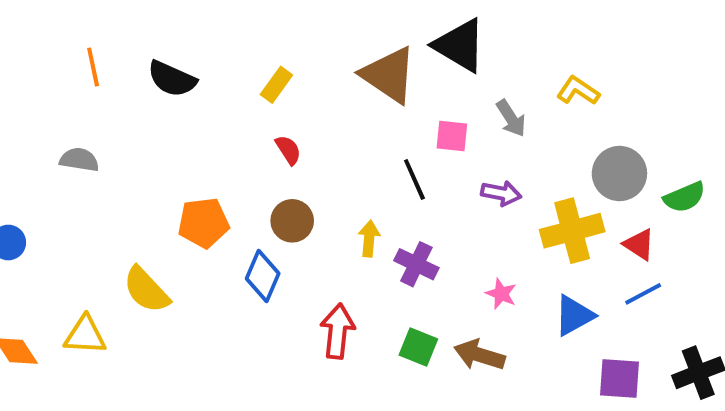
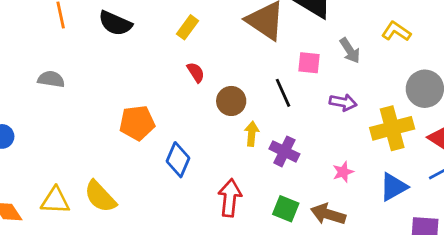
brown circle: (292, 221) -> (231, 101), moved
yellow semicircle: (146, 290) -> (100, 196), moved
pink star: (501, 294) -> (343, 172), turned 30

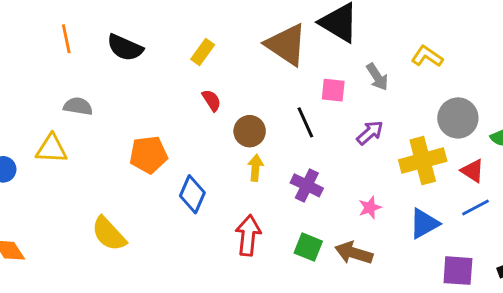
gray semicircle: (51, 79) -> (78, 106), moved
purple arrow: (343, 102) -> (370, 133), turned -52
yellow arrow: (252, 134) -> (255, 168), moved
yellow triangle: (55, 201) -> (52, 149), moved

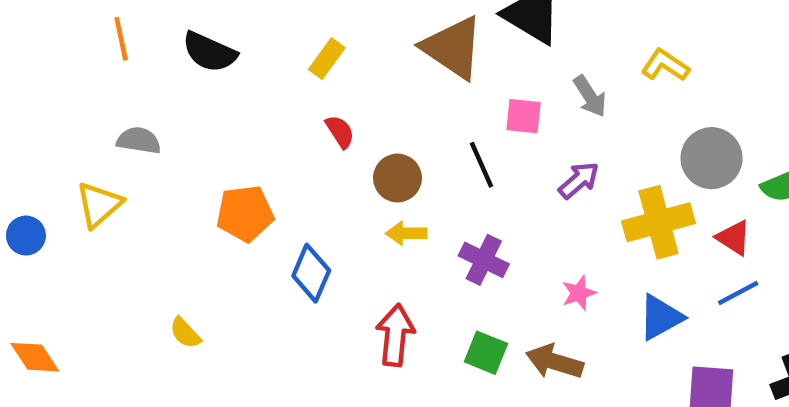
yellow triangle: (52, 149) -> (99, 205), turned -44
yellow arrow: (255, 168) -> (406, 233), turned -95
yellow semicircle: (109, 234) -> (185, 333), size x0.6

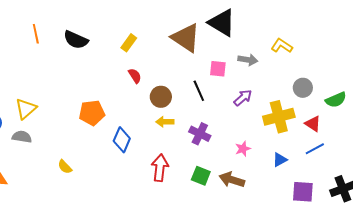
gray arrow: (590, 96) -> (248, 60), turned -48
gray semicircle: (139, 140) -> (22, 137), moved
gray circle: (712, 158) -> (303, 88), size x0.7
blue triangle: (661, 317) -> (280, 160), size x0.7

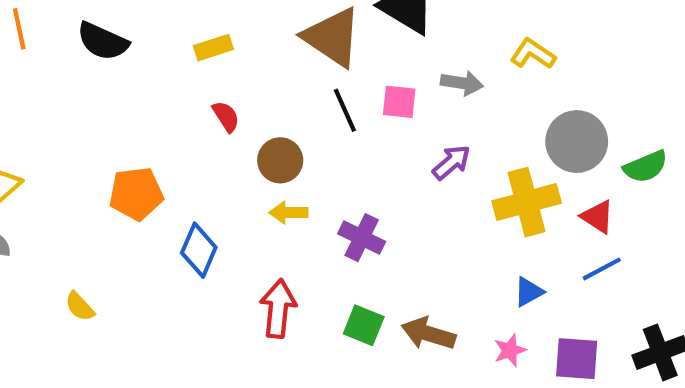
yellow rectangle: (129, 43) -> (213, 48), turned 36
gray circle: (303, 88) -> (577, 142), size x1.5
black line: (199, 91) -> (345, 110), moved
pink star: (243, 149) -> (510, 350), moved

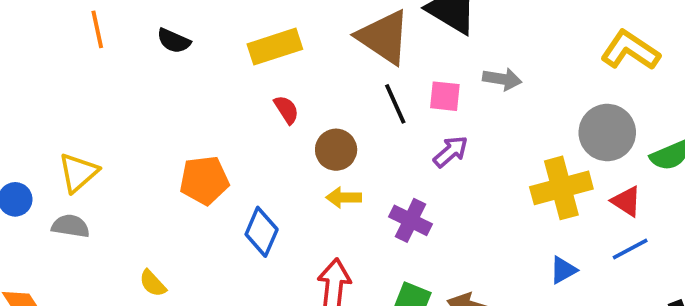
black semicircle: (103, 41) -> (174, 41), size x0.7
yellow rectangle: (213, 48) -> (275, 47), size x1.5
yellow L-shape: (533, 54) -> (630, 50), moved, size x1.4
purple arrow: (451, 162) -> (451, 152), moved

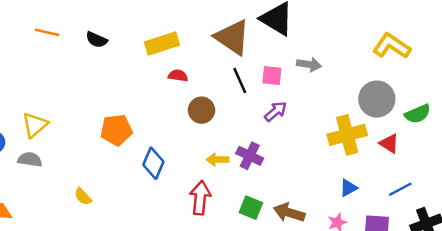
orange line: (97, 29) -> (47, 32), turned -65
red semicircle: (286, 110) -> (178, 76), moved, turned -48
yellow arrow: (344, 197) -> (218, 160), moved
blue line: (630, 249) -> (400, 189), moved

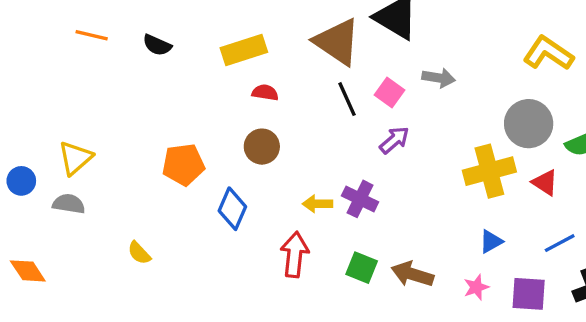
pink square: (272, 76) -> (389, 93), turned 30
brown circle: (202, 110) -> (262, 147), moved

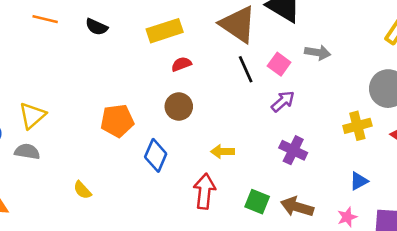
red semicircle: (265, 93) -> (181, 64), turned -30
yellow cross: (489, 171) -> (357, 126), size x0.7
purple cross: (360, 199) -> (293, 150), moved

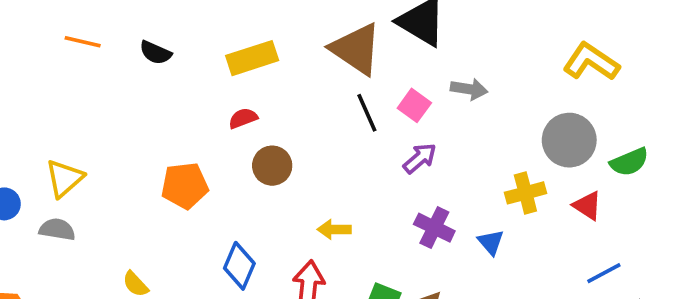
red semicircle: (181, 64) -> (243, 118), moved
blue diamond: (156, 155) -> (239, 266), moved
blue triangle: (359, 181) -> (491, 242), moved, turned -42

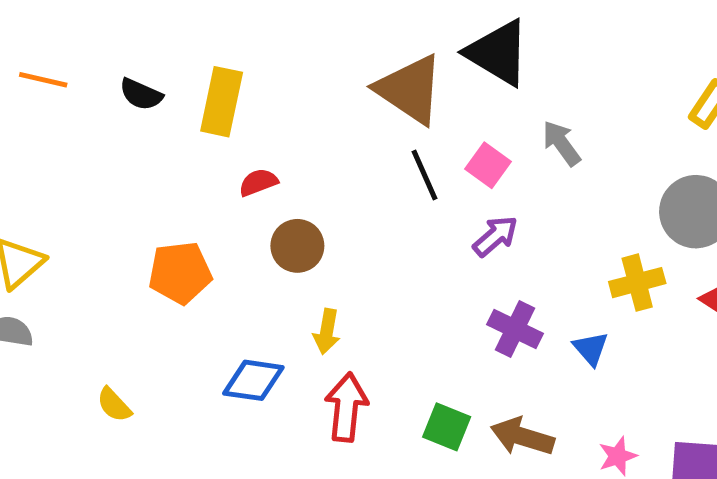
yellow rectangle: (252, 58) -> (222, 102), moved, turned -60
gray arrow: (469, 89) -> (561, 143), turned -135
yellow arrow: (334, 229) -> (327, 331), moved, turned -80
blue diamond: (239, 266) -> (253, 380), turned 75

